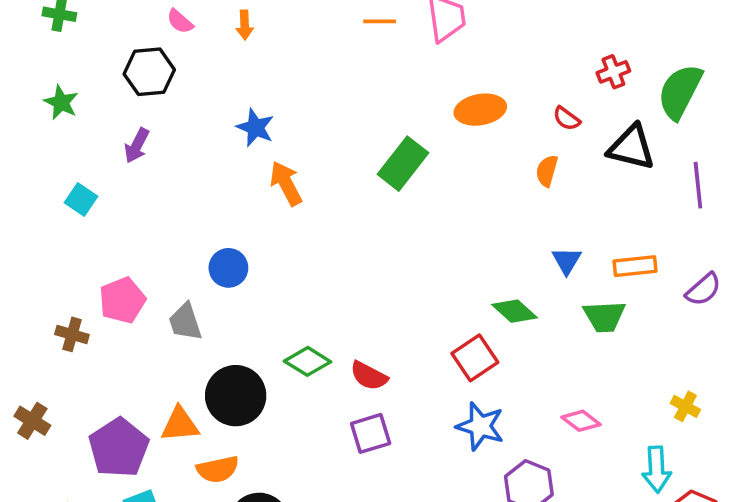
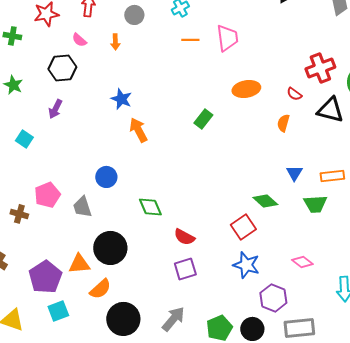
red cross: (613, 72) -> (320, 68), size x1.6
green rectangle: (403, 164) -> (203, 119), size x0.7
green diamond: (308, 361) -> (150, 207), moved, turned 35
orange semicircle: (218, 469) -> (100, 289), turned -30

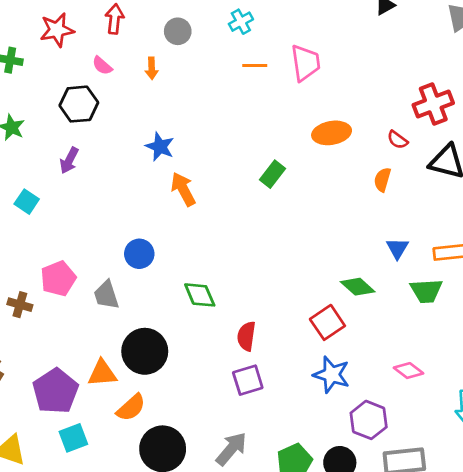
red semicircle: (184, 237) -> (246, 336), turned 70

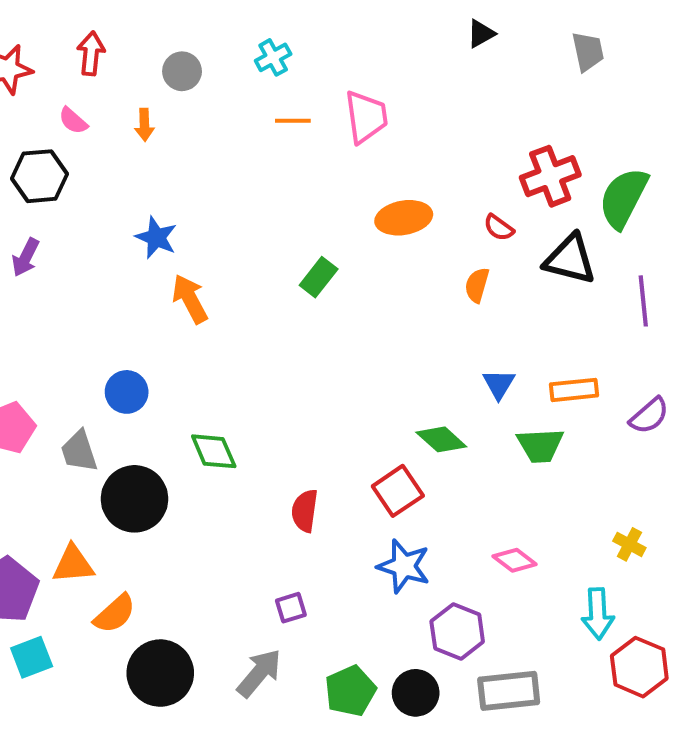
red semicircle: (246, 336) -> (305, 511), moved
black circle: (145, 351) -> (135, 499), moved
purple square: (248, 380) -> (291, 608), moved, size x0.7

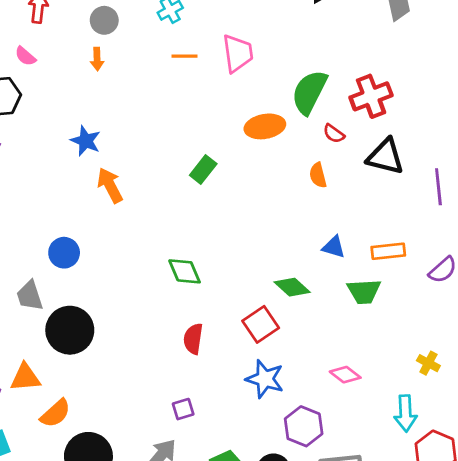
orange arrow: (144, 125) -> (97, 59), moved
green semicircle: (623, 198) -> (309, 92), moved
orange semicircle: (477, 285) -> (318, 175), turned -30
blue triangle: (499, 384) -> (334, 247), turned -45
green diamond: (214, 451) -> (185, 271), moved

